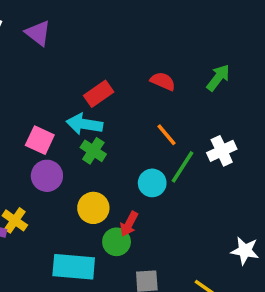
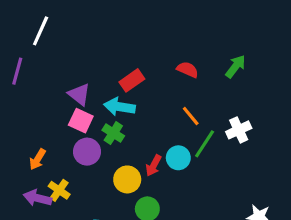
purple triangle: (38, 33) -> (79, 94), moved
green cross: (93, 151) -> (113, 133), moved
red arrow: (129, 224) -> (154, 166), moved

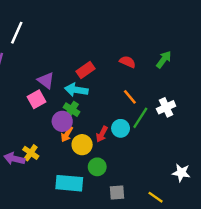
pink square: (81, 121) -> (37, 99), moved, turned 36
purple circle: (87, 152) -> (62, 121), moved
orange arrow: (37, 159) -> (67, 134), moved

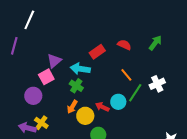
red rectangle: (86, 70) -> (97, 52), moved
purple triangle: (46, 81) -> (54, 61), turned 42
purple circle: (62, 121) -> (33, 96), moved
red arrow: (102, 134) -> (102, 107), turned 88

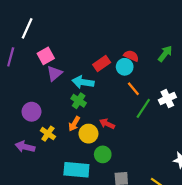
pink square: (46, 77) -> (46, 56), moved
cyan circle: (118, 102) -> (125, 67), moved
yellow cross: (41, 123) -> (48, 134), moved

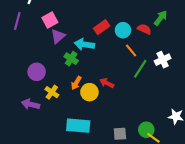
red semicircle: (131, 56) -> (144, 29), moved
green cross: (79, 101) -> (71, 59), moved
green circle: (103, 154) -> (146, 130), moved

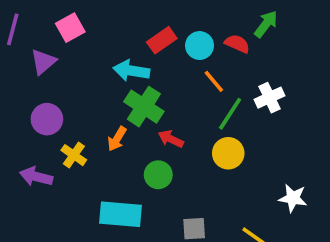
purple triangle: (58, 36) -> (43, 62), moved
green cross: (71, 59) -> (144, 107), moved, size x1.5
yellow circle: (89, 92) -> (228, 153), moved
green circle: (146, 130) -> (158, 175), moved

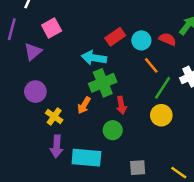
green cross: (144, 107) -> (103, 83), turned 35
red arrow: (171, 139) -> (121, 105), turned -126
purple arrow: (36, 177) -> (57, 146), moved, turned -100

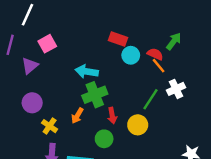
red rectangle: (115, 37) -> (118, 39), moved, turned 54
orange line: (151, 65) -> (159, 66), moved
yellow circle: (161, 115) -> (138, 125), moved

